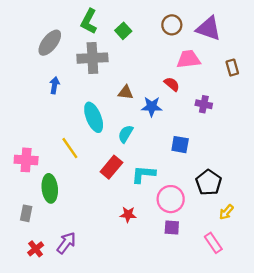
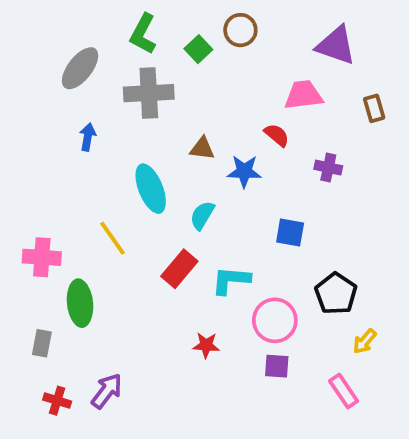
brown circle: (172, 25) -> (240, 30), moved
red cross: (36, 249) -> (57, 401), turned -35

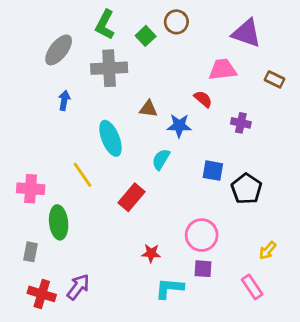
brown rectangle: (374, 108) -> (275, 79), turned -48
cyan semicircle: (202, 215) -> (161, 159), moved
cyan L-shape: (231, 280) -> (169, 288), moved
black pentagon: (336, 294) -> (246, 189), moved
red cross: (57, 401) -> (42, 294), size x1.4

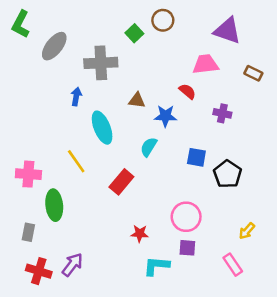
green L-shape: (105, 25) -> (21, 24), moved
blue arrow: (64, 100) -> (76, 97), moved

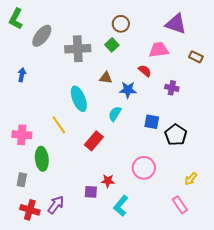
brown circle: (163, 20) -> (121, 24), moved
green square: (134, 33) -> (112, 45), moved
blue arrow: (76, 97) -> (22, 75), moved
purple square: (187, 248) -> (91, 192), moved
cyan L-shape: (156, 266) -> (121, 206), turned -55

